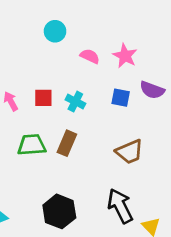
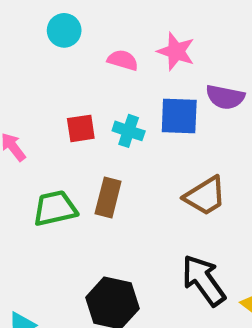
red square: (43, 98) -> (81, 128), moved
blue square: (121, 98) -> (179, 116), size x1.4
cyan cross: (75, 102) -> (129, 131), moved

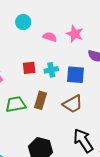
blue square: (179, 116) -> (75, 75), moved
cyan cross: (129, 131) -> (51, 70), turned -32
brown trapezoid: (205, 196) -> (73, 104), moved

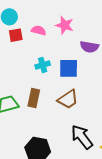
red square: (29, 68) -> (16, 35), moved

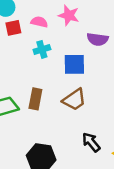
cyan cross: (43, 65) -> (42, 49), moved
black arrow: (82, 137) -> (91, 142), size x0.7

